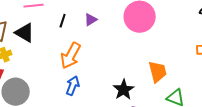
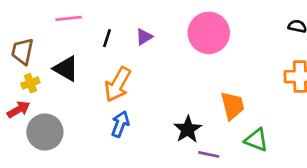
black triangle: (25, 33) -> (66, 69), moved

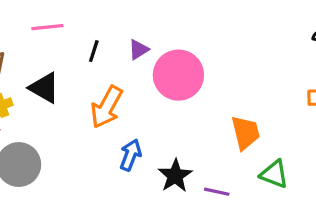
pink circle: (209, 33) -> (178, 75), moved
blue arrow: (120, 124) -> (131, 155), moved
black star: (188, 129) -> (175, 176), moved

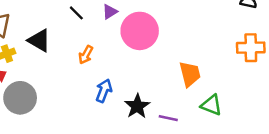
black line: (94, 51) -> (76, 13), turned -63
orange arrow: (107, 107) -> (86, 55), size x0.6

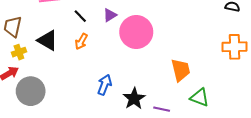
orange arrow: (86, 55) -> (81, 41), moved

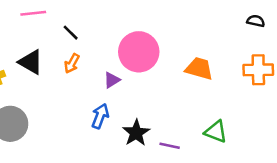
purple triangle: (110, 15) -> (112, 80), moved
orange trapezoid: (181, 70) -> (199, 69), moved, turned -60

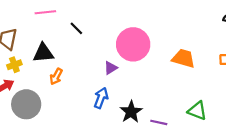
black triangle: (31, 62) -> (43, 53), turned -35
orange arrow: (72, 63) -> (56, 76), moved

